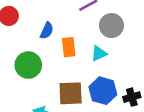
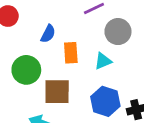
brown square: (71, 93) -> (57, 92), moved

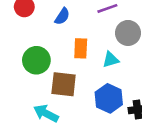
blue semicircle: (48, 34) -> (62, 16), moved

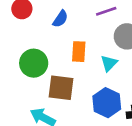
cyan triangle: (111, 60) -> (109, 63), turned -30

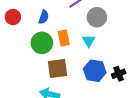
green circle: (34, 63) -> (42, 43), moved

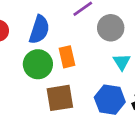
blue semicircle: (44, 17) -> (39, 30), size x1.5
cyan triangle: (89, 41) -> (122, 62), moved

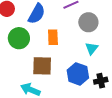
green circle: (38, 64) -> (19, 38), moved

